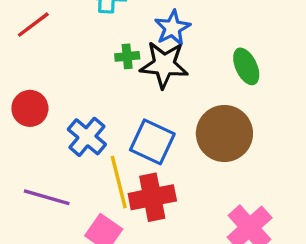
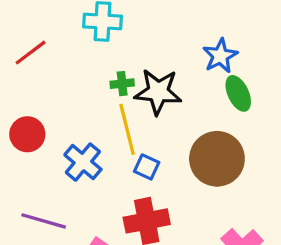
blue star: (172, 28) -> (220, 56), moved
blue square: (152, 142) -> (147, 167), size x0.6
yellow line: (119, 182) -> (127, 129), moved

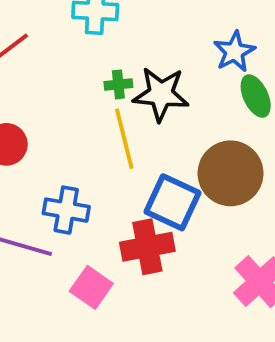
blue cross: (83, 162) -> (66, 210), moved, turned -30
blue square: (147, 167) -> (173, 202), moved, size x1.8

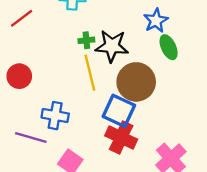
brown circle: (231, 173) -> (136, 82), moved
red cross: (147, 247) -> (121, 138), moved, turned 36

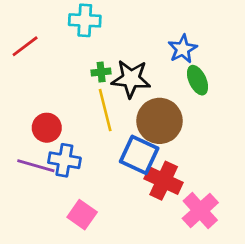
red circle: (19, 76) -> (47, 128), moved
purple line: (31, 138) -> (36, 166), moved
red cross: (121, 138) -> (164, 181), moved

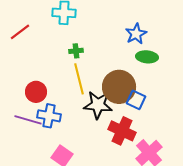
black star: (131, 79) -> (98, 105), moved
green ellipse: (198, 80) -> (147, 57), turned -60
blue square: (139, 155) -> (136, 100), moved, size x0.7

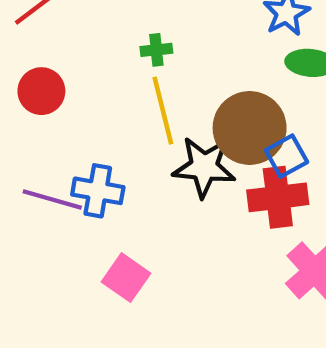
red circle: (36, 92) -> (41, 91), moved
blue square: (136, 100) -> (286, 156), turned 36
red cross: (122, 131) -> (278, 197), moved, turned -32

